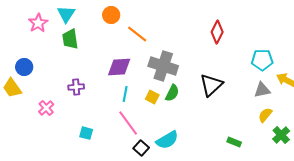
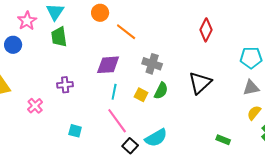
gray cross: (163, 66) -> (152, 64), size x0.7
blue circle: (24, 67) -> (13, 45), moved

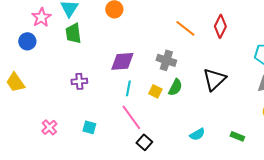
orange line: (126, 32) -> (185, 28), moved
pink cross: (35, 106) -> (49, 127), moved
cyan semicircle: (156, 138) -> (197, 134), moved, size x0.7

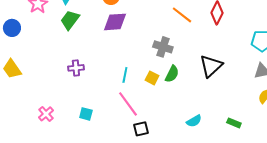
green trapezoid: (73, 33) -> (70, 20), turned 45
blue circle: (27, 41) -> (12, 28), moved
purple diamond: (122, 61) -> (115, 22), moved
black square: (144, 142) -> (141, 129), turned 35

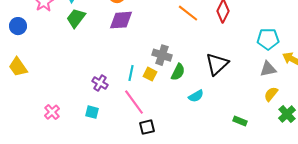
gray cross: (163, 47) -> (162, 55), moved
purple cross: (76, 68) -> (100, 83), moved, turned 35
yellow square: (152, 78) -> (150, 74), moved
cyan semicircle: (194, 121) -> (196, 96), moved

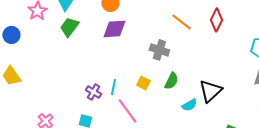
gray cross: (162, 55) -> (159, 50), moved
black triangle: (217, 64) -> (210, 91), moved
cyan line: (131, 73) -> (113, 87), moved

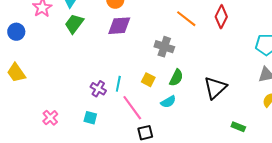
cyan semicircle: (189, 105) -> (168, 102), moved

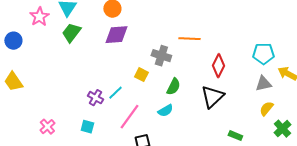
red diamond: (221, 17) -> (218, 66), moved
orange line: (186, 19) -> (189, 39), moved, turned -35
yellow square: (148, 80) -> (141, 75), moved
cyan line: (118, 84) -> (115, 93), turned 35
pink line: (132, 108) -> (129, 117), turned 72

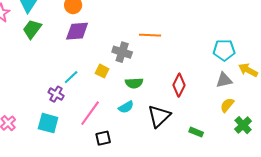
red diamond: (218, 66) -> (179, 85), moved
green semicircle: (173, 87) -> (134, 83), turned 60
cyan line: (115, 93) -> (71, 77), moved
black triangle: (212, 97) -> (159, 116), moved
cyan square: (87, 127) -> (48, 123), size x1.5

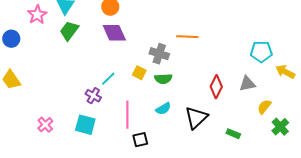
purple diamond: (77, 31) -> (114, 33), turned 70
gray triangle: (224, 80) -> (247, 84), moved
green semicircle: (134, 83) -> (163, 79), moved
pink line: (90, 113) -> (127, 115), turned -36

